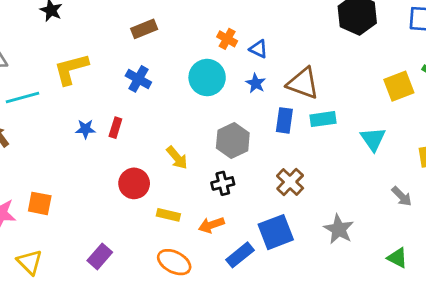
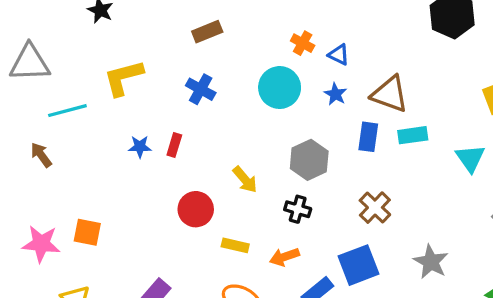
black cross: (223, 183) -> (298, 209), turned 30

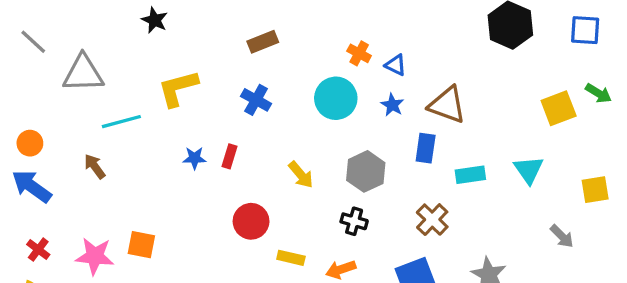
cyan rectangle: (413, 135) -> (470, 175), moved
yellow arrow: (245, 180) -> (301, 175), moved

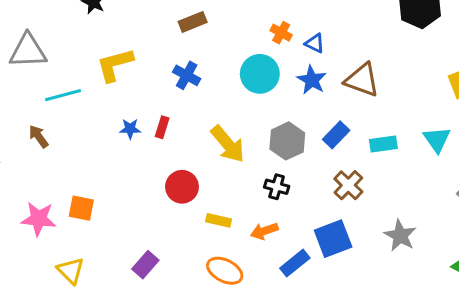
blue star: (392, 105) -> (312, 80), size x1.4
blue rectangle: (426, 148) -> (336, 135), moved, turned 36
yellow arrow: (301, 175) -> (228, 144), size x1.5

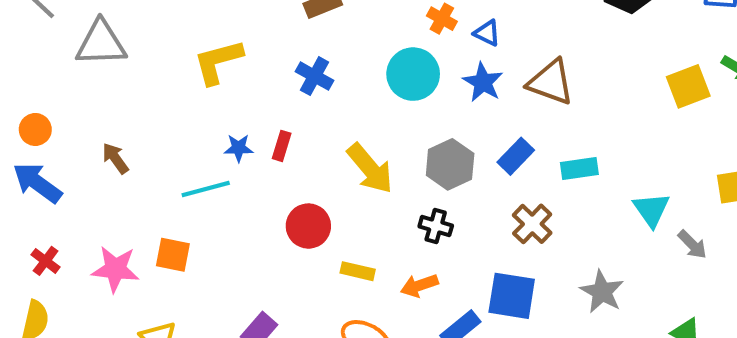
cyan line: (63, 95) -> (206, 189), moved
cyan triangle: (437, 139) -> (651, 210), moved
blue square: (333, 239) -> (512, 296), turned 30

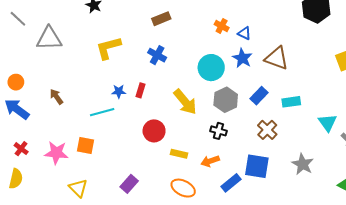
cyan circle: (413, 74) -> (211, 68), moved

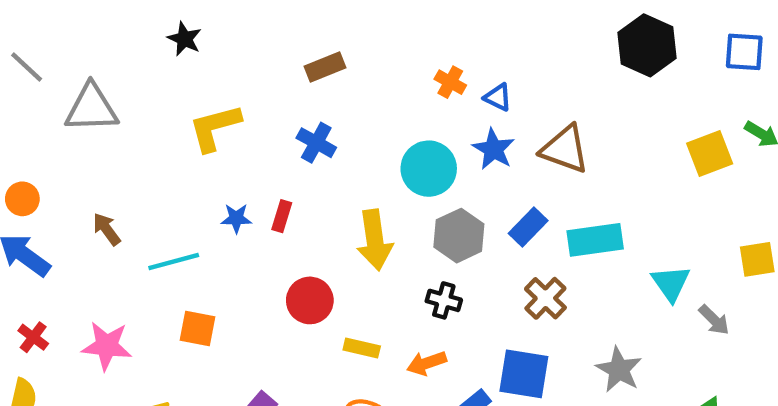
yellow arrow: (185, 102) -> (375, 240), turned 32
cyan rectangle: (291, 102) -> (595, 240), size x1.4
cyan line: (102, 112) -> (174, 262), moved
orange square: (85, 145) -> (197, 329), moved

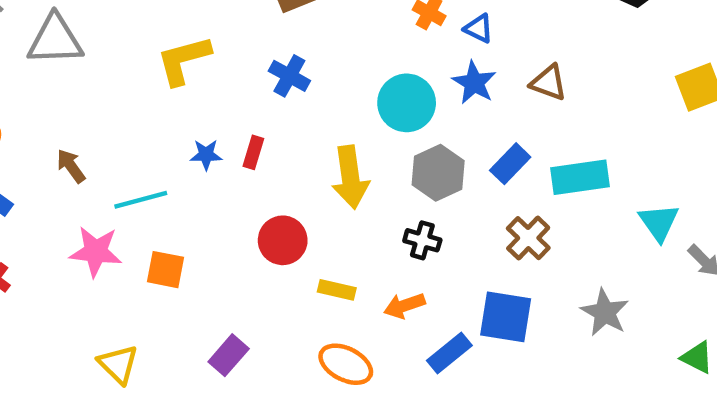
brown triangle: (565, 149) -> (548, 83), size x0.7
pink star: (107, 346) -> (96, 252), moved

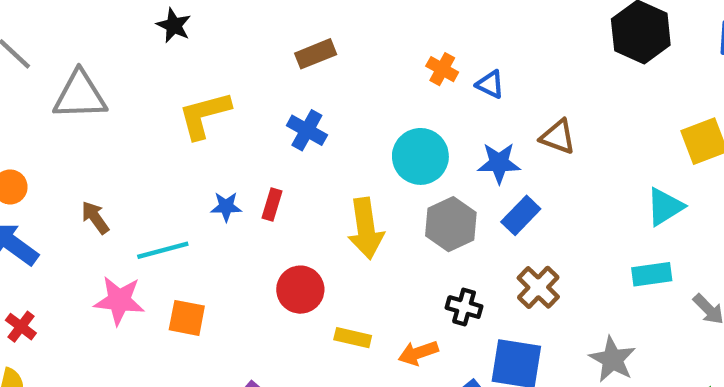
blue star: (474, 83) -> (499, 163), moved, turned -30
cyan rectangle: (580, 177) -> (652, 274), moved, size x0.7
cyan triangle: (659, 222) -> (665, 207), moved, turned 33
black cross: (422, 240) -> (464, 307), moved

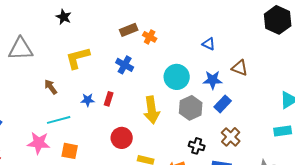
orange cross: (442, 69) -> (150, 37), moved
brown arrow: (95, 218) -> (51, 87), moved

